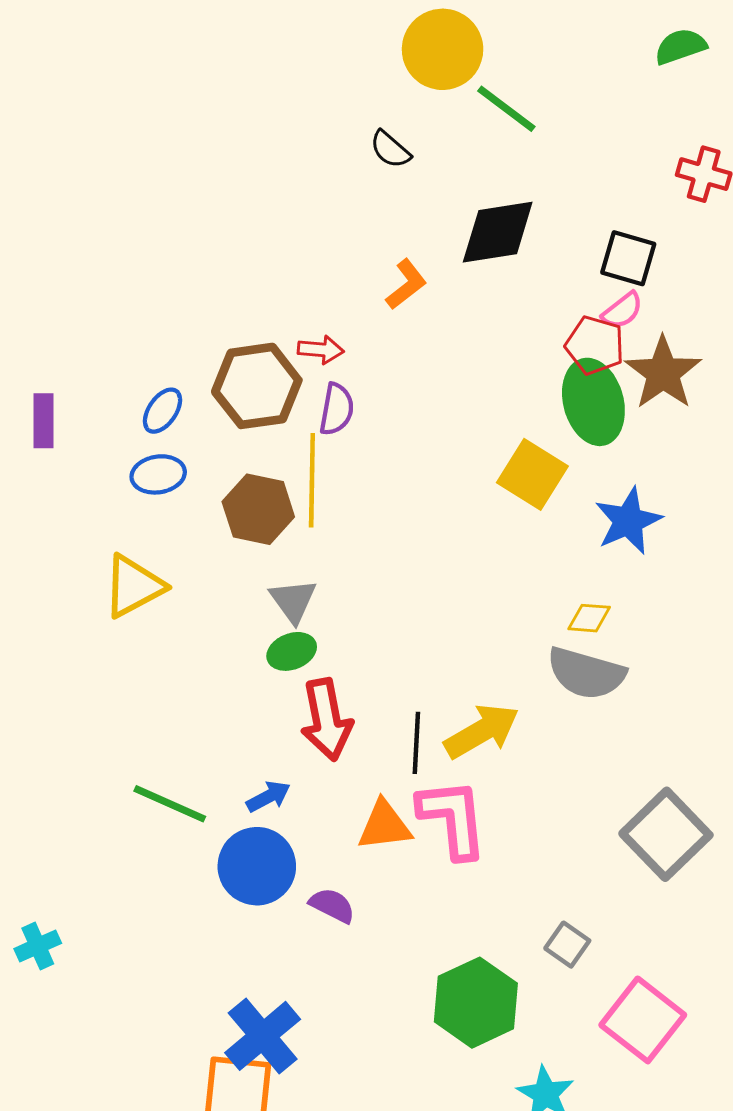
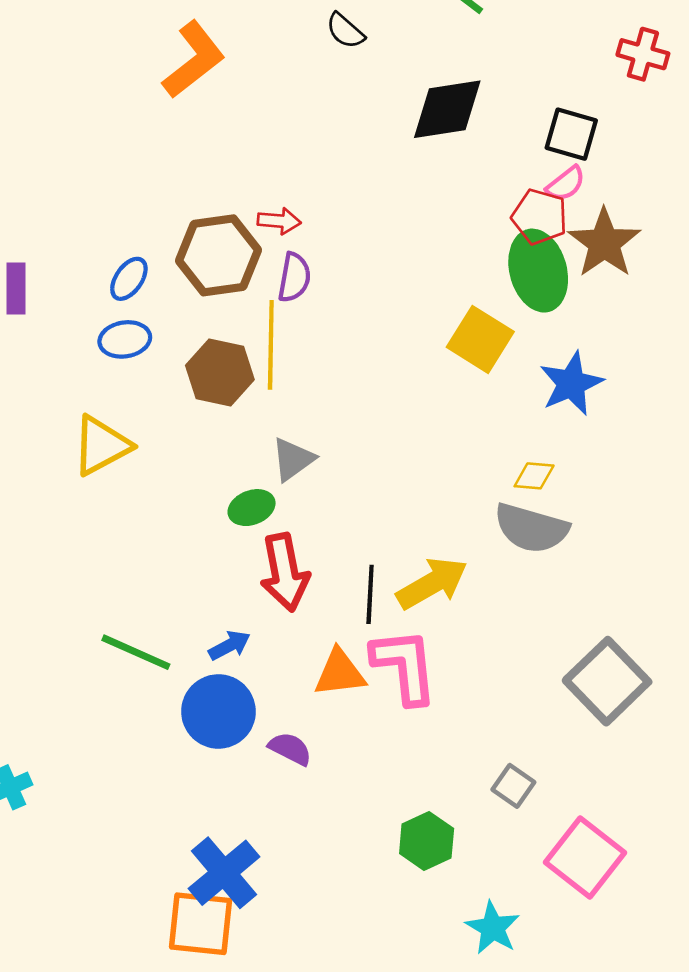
orange L-shape: (406, 284) -> (194, 60), moved, size x1.6
gray triangle: (293, 601) -> (293, 459), moved, turned 30
green hexagon: (476, 1003) -> (427, 841), size x0.7

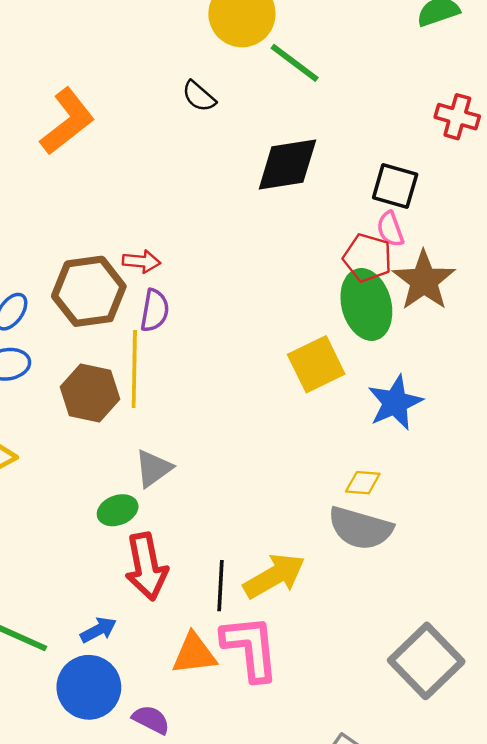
pink semicircle: (566, 184) -> (390, 229), turned 108
yellow square: (480, 339) -> (316, 364), turned 32

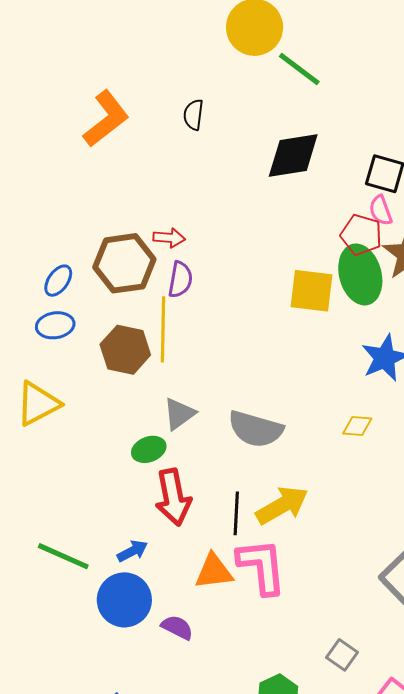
black semicircle: (199, 96) -> (194, 115), moved, turned 56
yellow square: (316, 364) -> (311, 291), moved, turned 33
gray semicircle: (360, 528) -> (256, 429), moved

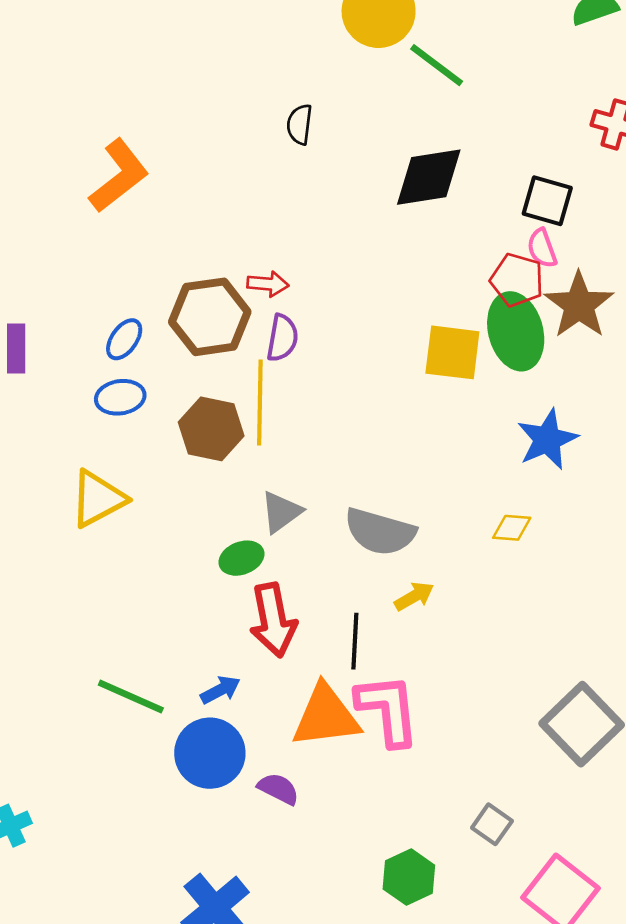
orange L-shape: (106, 119) -> (119, 176), moved
yellow arrow: (282, 505) -> (414, 596), moved, size x0.6
orange triangle: (214, 571) -> (326, 716), size x1.4

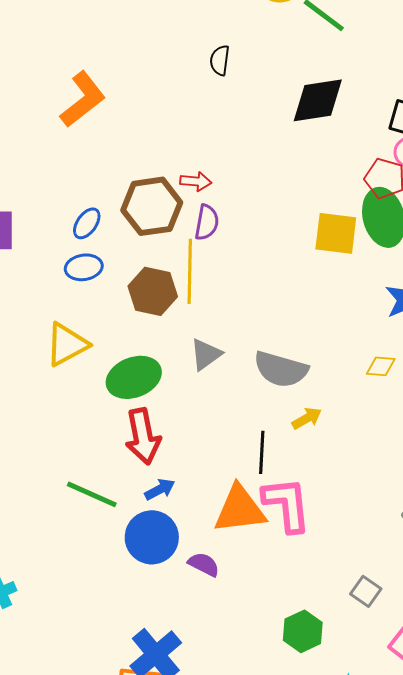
green ellipse: (241, 558) -> (134, 377), moved, size x1.6
red arrow: (273, 620) -> (143, 436), moved

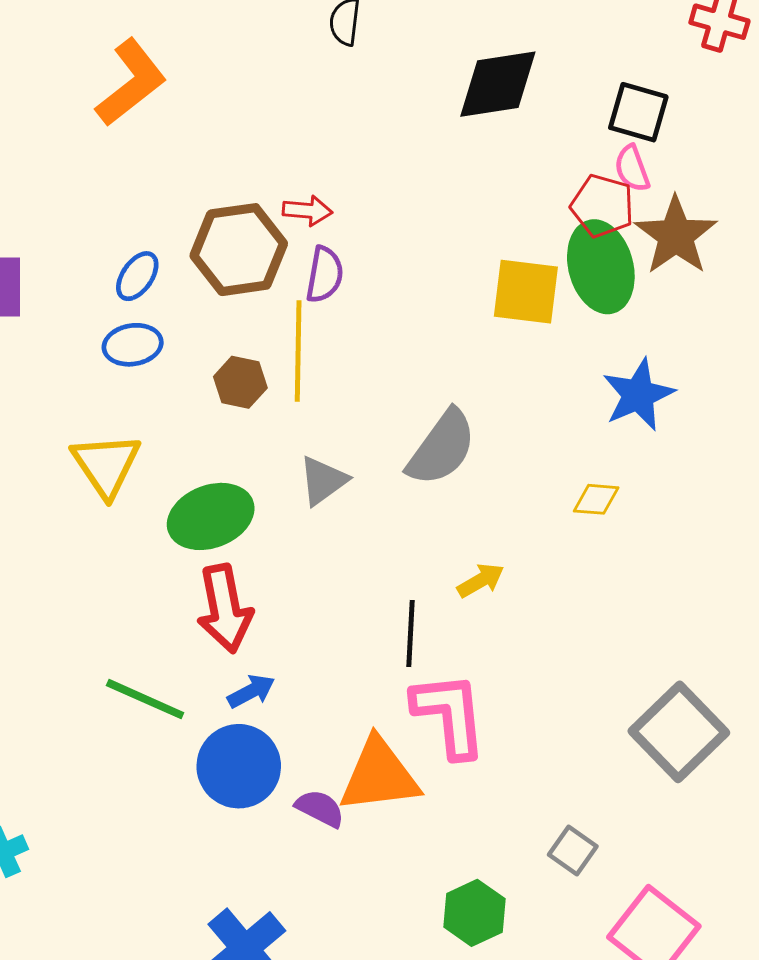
brown hexagon: (153, 291) -> (240, 382), size x0.7
yellow triangle: (67, 344) -> (106, 465), turned -36
gray semicircle: (281, 369) -> (442, 448), moved, turned -70
orange triangle: (240, 509) -> (379, 776), moved

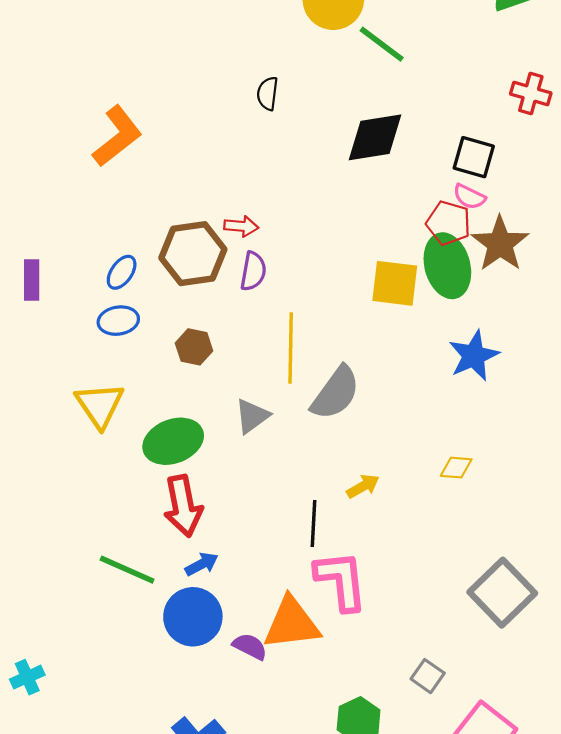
pink semicircle: (632, 168) -> (469, 197), turned -44
yellow line: (298, 351) -> (291, 348), moved
yellow diamond: (596, 499) -> (456, 468), moved

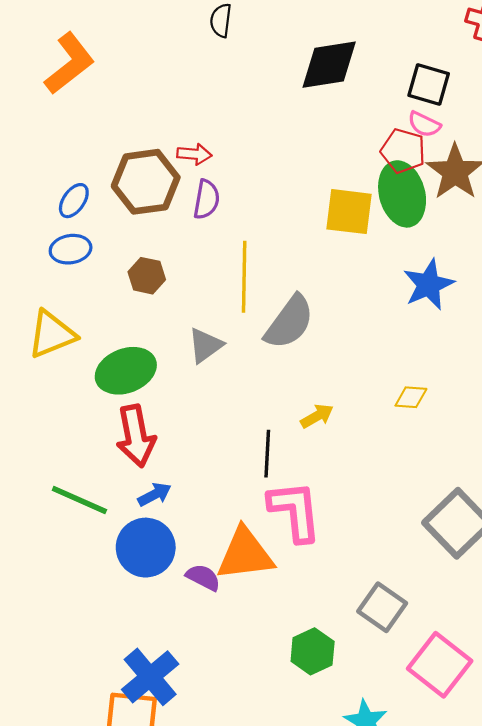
yellow triangle: (100, 405) -> (52, 334), turned 42
gray square: (428, 676) -> (382, 607), size x1.4

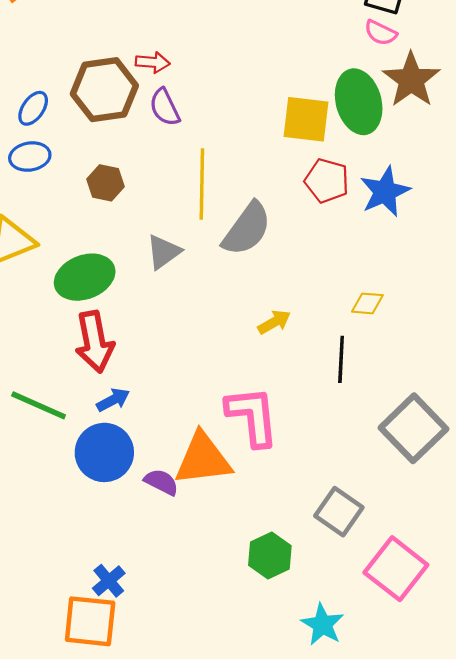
red pentagon: (403, 151) -> (327, 181), moved
purple semicircle: (206, 199) -> (165, 107), turned 144
black line: (267, 454) -> (341, 359), moved
blue cross: (150, 677) -> (109, 581), size x0.6

